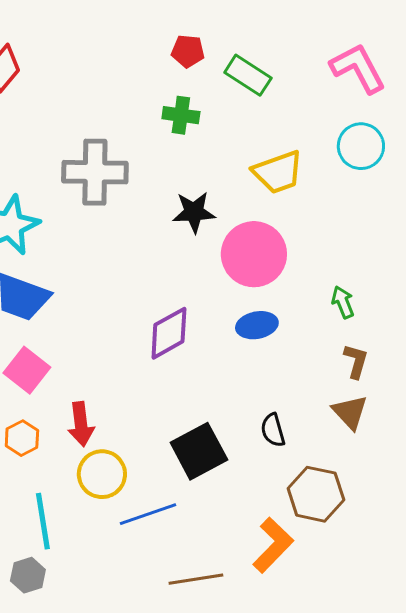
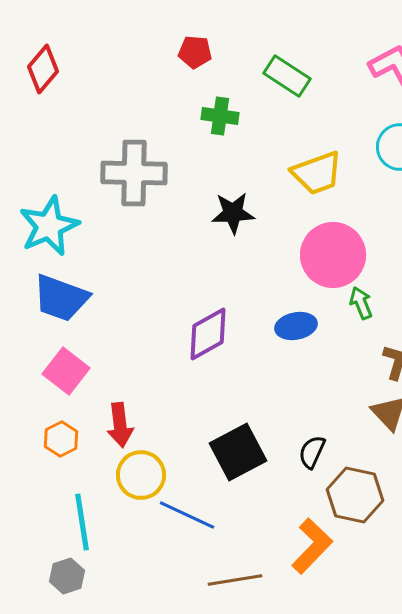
red pentagon: (188, 51) -> (195, 52), moved
pink circle: (254, 254) -> (333, 255), moved
green arrow: (343, 302) -> (361, 303), moved
black semicircle: (273, 430) -> (312, 452), moved, turned 40
blue line: (148, 514) -> (187, 515), turned 44

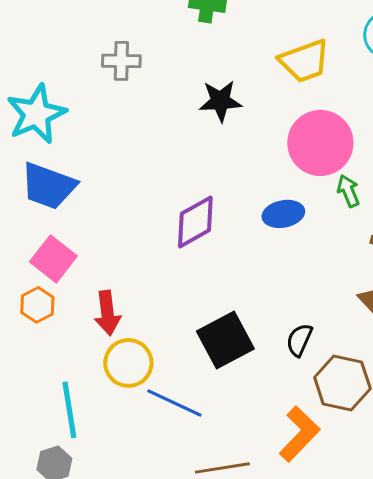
gray cross: (134, 173) -> (121, 61), size x0.6
orange hexagon: (61, 439) -> (37, 305), moved

